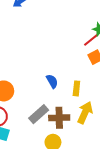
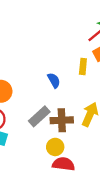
yellow rectangle: (76, 88) -> (83, 67), moved

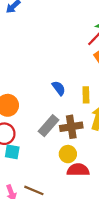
yellow rectangle: (83, 67) -> (86, 95), moved

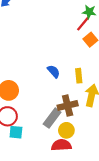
gray rectangle: (49, 126) -> (52, 118), moved
red semicircle: (78, 170) -> (61, 145), moved

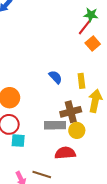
gray rectangle: (52, 118) -> (55, 125), turned 54
yellow circle: (66, 130) -> (77, 130), moved

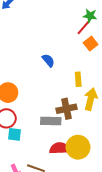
blue semicircle: (55, 77) -> (48, 60), moved
yellow circle: (77, 130) -> (78, 147), moved, size x1.5

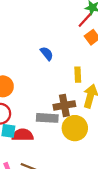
yellow circle: (78, 147) -> (75, 128), moved
red semicircle: (60, 148) -> (23, 135), moved

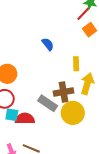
gray rectangle: (47, 118) -> (48, 103), turned 30

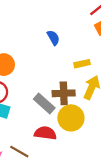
yellow rectangle: (76, 64) -> (82, 64), turned 72
red semicircle: (25, 119) -> (45, 133), moved

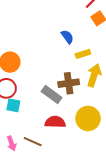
blue semicircle: (53, 38) -> (67, 37), moved
yellow circle: (71, 118) -> (88, 118), moved

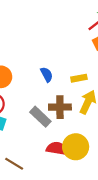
blue semicircle: (67, 37) -> (47, 75), moved
red semicircle: (55, 122) -> (57, 149), moved

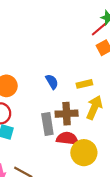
gray rectangle: (40, 117) -> (47, 124), turned 40
red semicircle: (57, 149) -> (67, 139), moved

